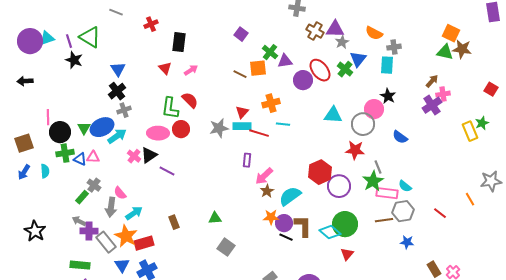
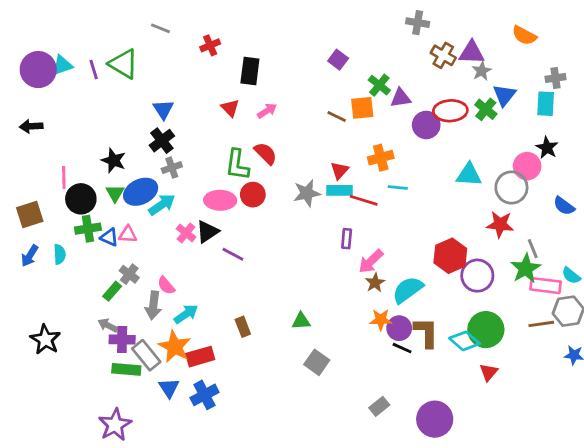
orange semicircle: (374, 33) -> (524, 35), moved
black star: (74, 60) -> (114, 160), moved
red ellipse: (320, 70) -> (450, 111), turned -55
green rectangle: (80, 265) -> (126, 369), moved

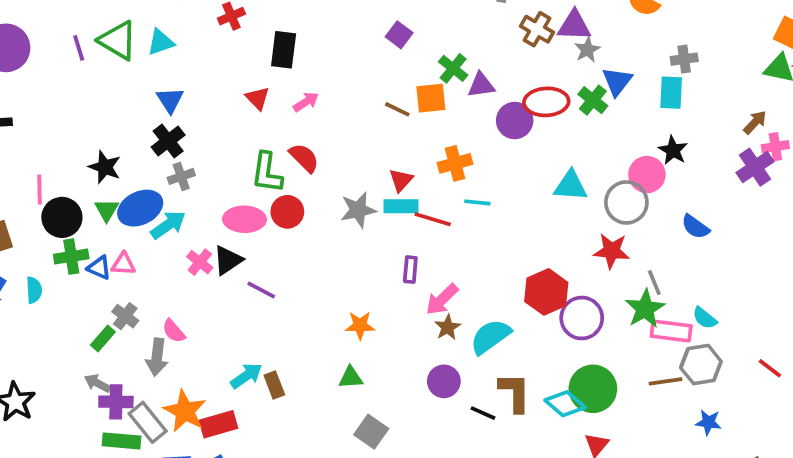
cyan triangle: (62, 65) -> (161, 42), moved
cyan arrow: (186, 314) -> (246, 376), moved
orange star: (381, 320) -> (360, 325), moved
purple circle: (399, 328) -> (444, 381), moved

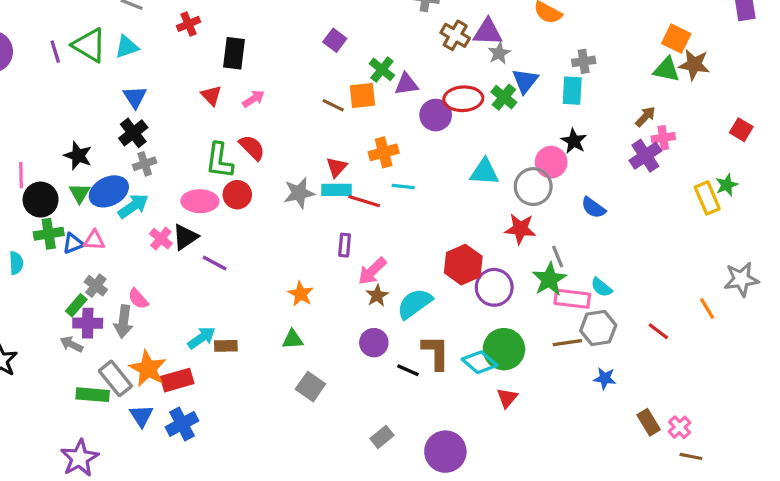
blue triangle: (99, 268) -> (73, 243), turned -45
orange star: (360, 325) -> (301, 294), turned 30
brown rectangle: (274, 385) -> (226, 346), turned -70
purple cross: (116, 402) -> (88, 323), moved

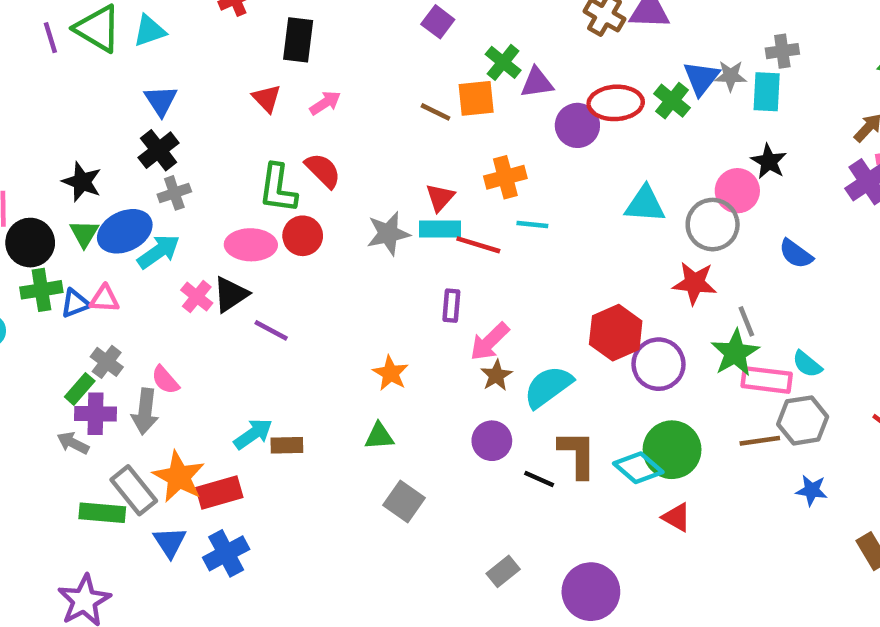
gray star: (499, 53) -> (731, 76), moved, turned 30
red triangle: (507, 398) -> (677, 517), turned -40

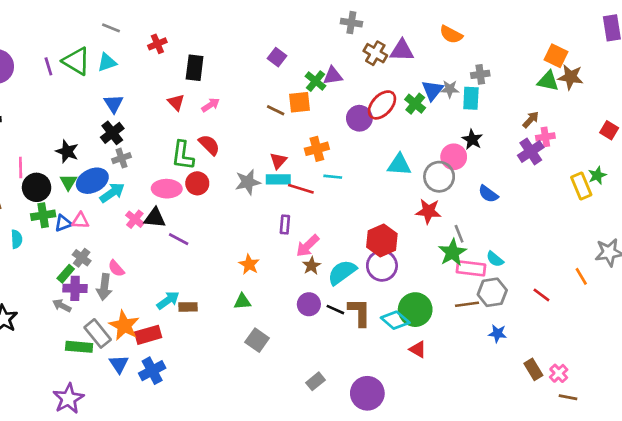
purple triangle: (537, 83) -> (333, 76), moved
red ellipse: (616, 103) -> (382, 105), turned -44
black triangle: (231, 294) -> (155, 218), turned 40
purple circle: (658, 364) -> (382, 266), moved
black line: (539, 479) -> (335, 310), moved

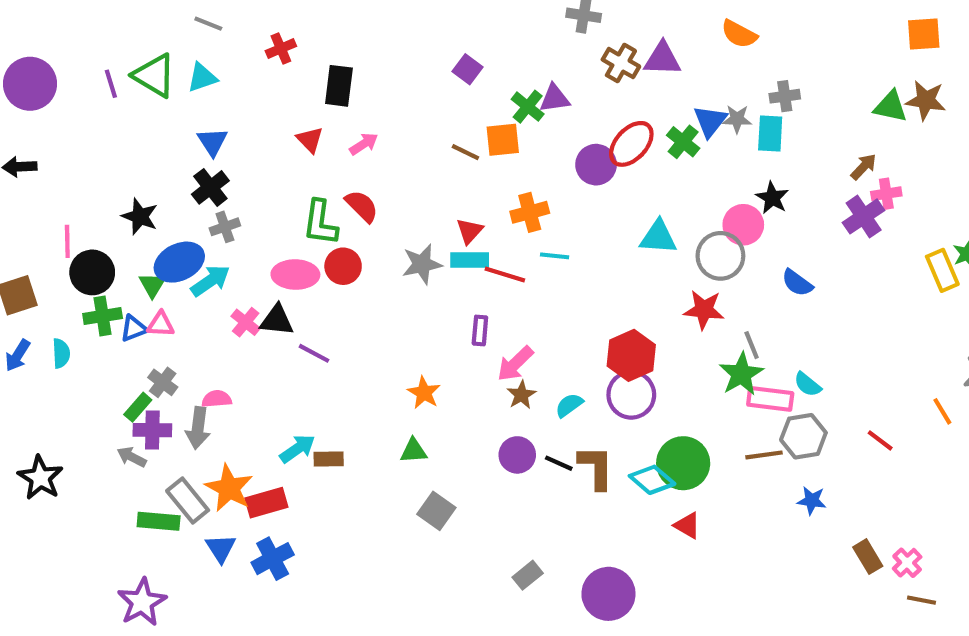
orange square: (556, 56) -> (924, 34), moved, turned -30
green triangle: (68, 182) -> (152, 285), moved
pink semicircle: (116, 268) -> (217, 399), turned 126
cyan semicircle: (342, 272) -> (569, 405), size x0.6

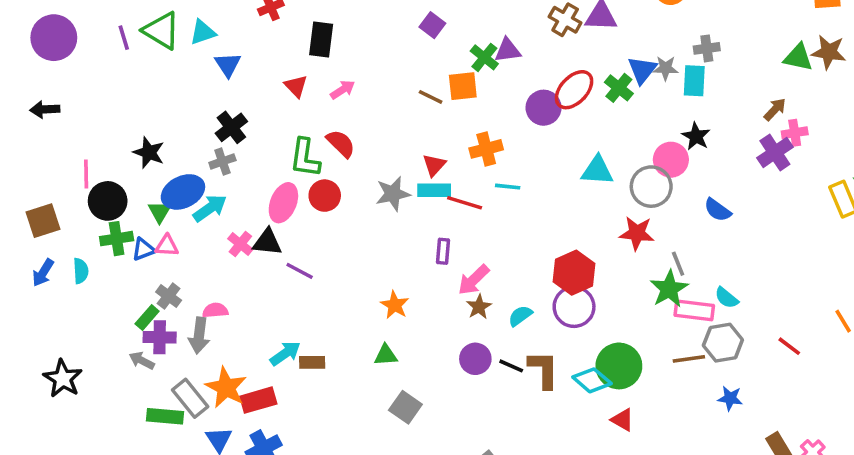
blue triangle: (212, 142) -> (228, 65), moved
black cross: (210, 187) -> (231, 127), moved
pink ellipse: (295, 275) -> (283, 203), turned -69

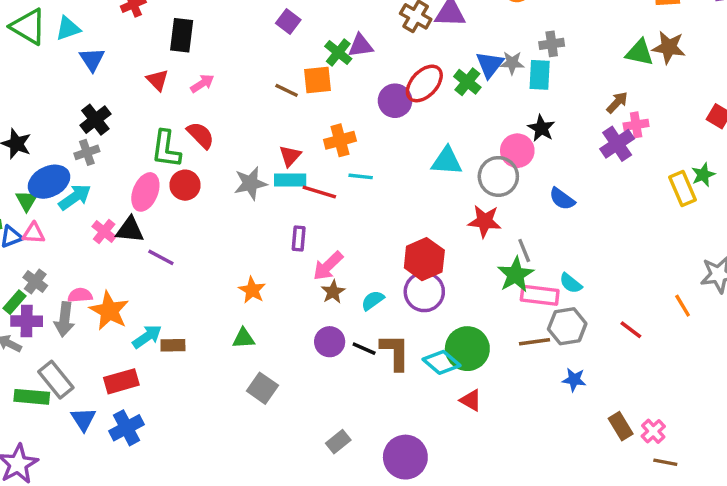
orange star: (226, 387) -> (109, 311), moved

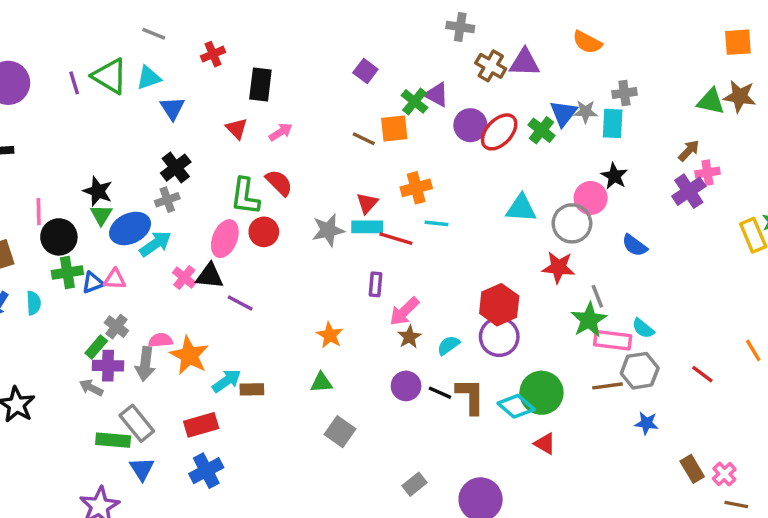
purple triangle: (361, 46) -> (437, 95), turned 36
purple circle: (395, 101) -> (470, 125), moved
green triangle: (27, 201) -> (101, 215), moved
blue triangle: (83, 419) -> (142, 469), moved

